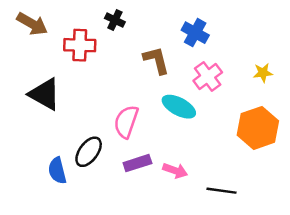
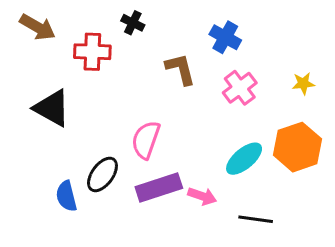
cyan ellipse: (179, 107) -> (244, 159), moved, turned -68
purple rectangle: (137, 163) -> (159, 187), size x1.4

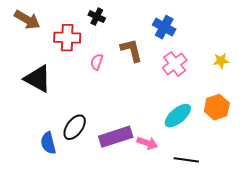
pink semicircle: (146, 140) -> (97, 62), moved, size x0.6
orange hexagon: (298, 147) -> (217, 107), size x0.7

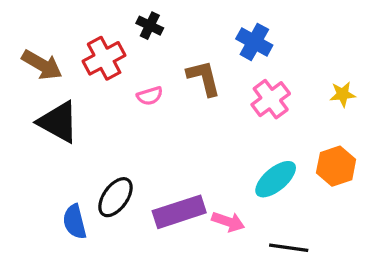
brown arrow: (27, 20) -> (42, 65), moved
red cross: (67, 38) -> (104, 58), turned -30
pink semicircle: (97, 62) -> (150, 96), turned -126

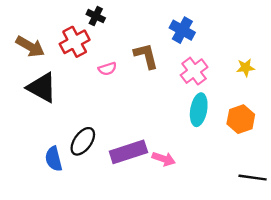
black cross: (150, 26) -> (96, 16), moved
cyan ellipse: (276, 179) -> (199, 110), moved, turned -40
black line: (289, 248) -> (253, 178), moved

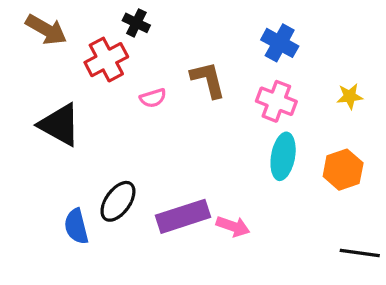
blue cross: (182, 30) -> (280, 43), moved
brown arrow: (30, 46) -> (46, 30), moved
pink cross: (194, 71) -> (276, 101), turned -32

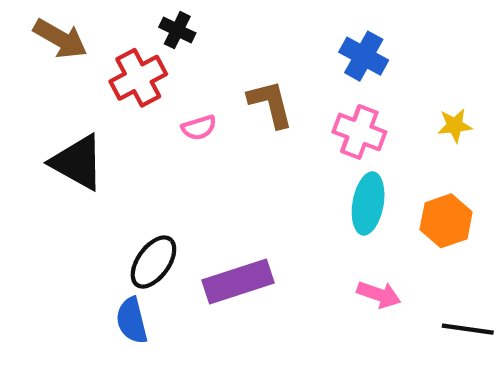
blue semicircle: (76, 226) -> (132, 321), moved
pink arrow: (233, 226) -> (379, 295), moved

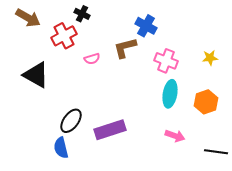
blue cross: (364, 56) -> (146, 26), moved
brown L-shape: (271, 104) -> (125, 48), turned -90

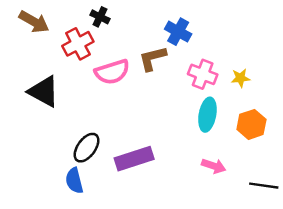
yellow star: (210, 58) -> (240, 78), moved
pink semicircle: (92, 59) -> (112, 72), size x1.8

